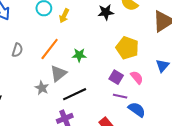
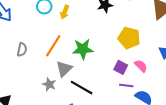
green star: (79, 55) -> (83, 49), size x1.5
black line: (75, 94) -> (82, 88), turned 60

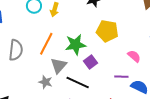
yellow pentagon: (129, 38) -> (107, 31), moved
gray semicircle: (22, 50) -> (16, 50), size x1.5
purple square: (121, 67) -> (90, 62), moved, turned 32

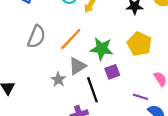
black line: (78, 83) -> (92, 90), turned 30

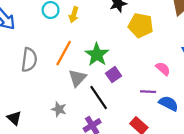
yellow pentagon: (139, 44) -> (141, 25), moved
green star: (102, 49) -> (97, 54), turned -30
gray star: (58, 80) -> (59, 109), moved

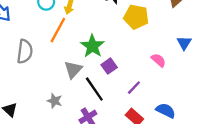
orange line: (64, 53) -> (58, 30), moved
purple line: (148, 92) -> (134, 88), moved, turned -49
blue semicircle: (169, 103) -> (166, 111), moved

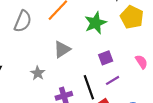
green star: (92, 46) -> (95, 23), moved
purple square: (109, 66) -> (106, 58), moved
black line: (94, 89) -> (89, 87), moved

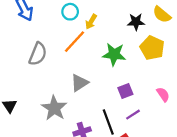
green star: (95, 23) -> (114, 54), turned 30
gray star: (38, 73) -> (54, 108), size x1.6

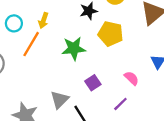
cyan circle: (70, 12) -> (14, 23), moved
gray triangle: (79, 83) -> (60, 100), moved
purple line: (133, 115) -> (120, 104), moved

